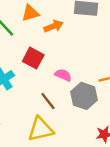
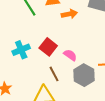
red square: (33, 58) -> (48, 47), moved

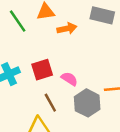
red square: (48, 47) -> (42, 70), turned 36

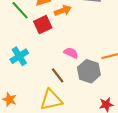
red square: (42, 70) -> (43, 25), moved

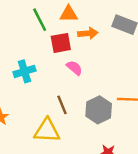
pink semicircle: (71, 53) -> (74, 68), moved

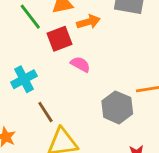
brown line: (62, 105) -> (45, 112), moved

